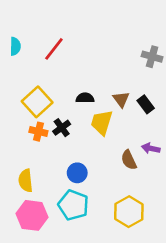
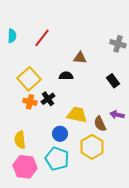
brown triangle: (121, 99) -> (80, 58), moved, turned -48
yellow trapezoid: (102, 122) -> (77, 115), moved, turned 85
yellow hexagon: (129, 212) -> (92, 147), moved

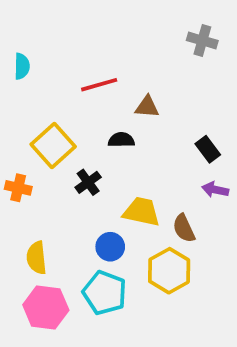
red line: (42, 38) -> (99, 85), moved, turned 36
gray cross: (118, 44) -> (202, 41), moved
orange cross: (30, 102) -> (18, 188), moved
purple arrow: (117, 115) -> (215, 190), moved

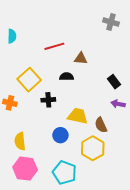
black cross: (88, 182) -> (48, 100), turned 32
cyan pentagon: (105, 293) -> (64, 173), moved

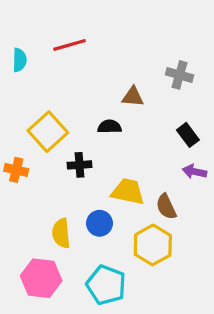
gray cross: (111, 22) -> (180, 75), moved
red line: (54, 46) -> (69, 45), moved
yellow semicircle: (20, 141) -> (61, 233), moved

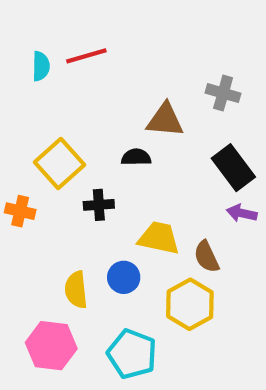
cyan semicircle: (19, 60) -> (41, 66), moved
brown triangle: (133, 97) -> (165, 120), size x1.4
black rectangle: (188, 135) -> (233, 168), size x1.5

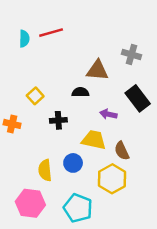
yellow square: (60, 163) -> (35, 96), size x0.6
purple arrow: (242, 213) -> (108, 114), moved

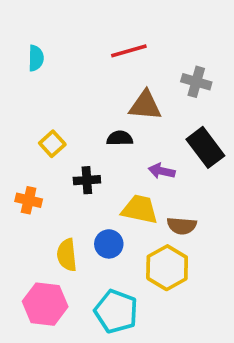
red line: (51, 33) -> (129, 51), moved
orange cross: (12, 124) -> (29, 200), moved
brown semicircle: (122, 151) -> (182, 226), turned -60

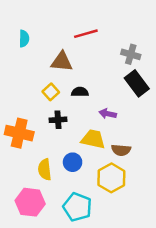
brown triangle: (145, 105) -> (62, 62), moved
yellow square: (52, 144) -> (51, 92), moved
black rectangle: (205, 147) -> (137, 83), moved
orange cross: (29, 200) -> (19, 133), size x1.6

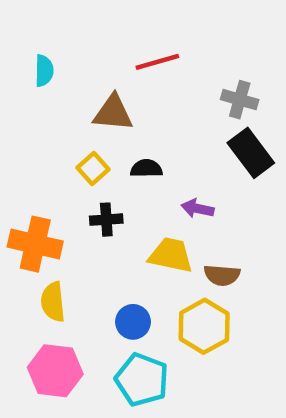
blue circle: (73, 162) -> (133, 322), moved
yellow semicircle: (45, 169) -> (53, 302), moved

